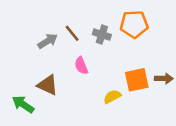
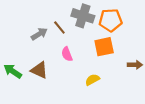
gray cross: (102, 35) -> (83, 16), moved, size x1.5
orange square: (137, 80) -> (104, 47), moved
green arrow: (23, 104) -> (13, 71), moved

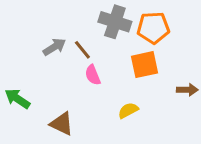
brown line: (59, 28) -> (82, 50), moved
brown triangle: (39, 70) -> (62, 124), moved

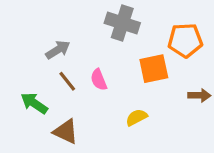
orange pentagon: (153, 28) -> (185, 40), moved
brown line: (82, 50) -> (67, 81), moved
green arrow: (17, 99) -> (34, 103), moved

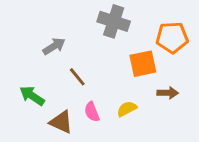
pink semicircle: (99, 80) -> (92, 112), moved
brown line: (67, 81) -> (77, 77), moved
brown arrow: (199, 95) -> (168, 93), moved

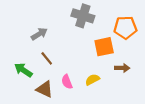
brown line: (77, 77) -> (47, 58), moved

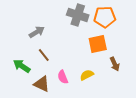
orange pentagon: (125, 28) -> (105, 17), moved
brown arrow: (122, 68) -> (115, 64), turned 64

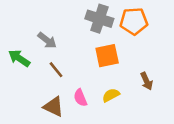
gray arrow: (37, 32) -> (47, 40), turned 70
orange square: (98, 44) -> (107, 56), moved
green arrow: (22, 66) -> (19, 58), moved

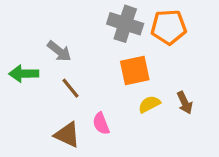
green arrow: (19, 58) -> (24, 74), turned -35
yellow semicircle: (111, 95) -> (149, 104), moved

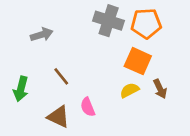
gray arrow: (59, 51) -> (42, 35), moved, turned -55
orange square: (135, 70) -> (138, 61), moved, turned 36
green arrow: (24, 74) -> (21, 89), moved, turned -75

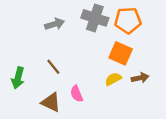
gray arrow: (42, 35) -> (55, 24), moved
brown arrow: (160, 89) -> (140, 78), turned -77

